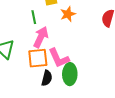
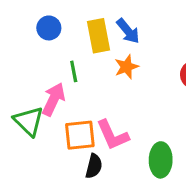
pink arrow: (41, 37) -> (54, 99), moved
green ellipse: (70, 74) -> (161, 160), moved

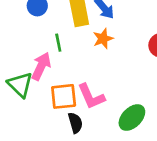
green ellipse: (161, 160) -> (132, 118), turned 44
black semicircle: (94, 166) -> (75, 123), turned -30

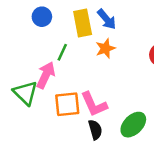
green line: (58, 43) -> (62, 52), turned 36
black semicircle: (75, 123) -> (95, 130), moved

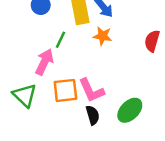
orange star: (105, 48) -> (103, 36), turned 30
green triangle: (25, 93) -> (25, 95), moved

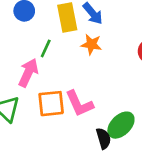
black semicircle: (93, 115) -> (104, 138), moved

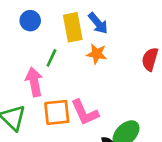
pink arrow: (28, 73) -> (34, 82), turned -36

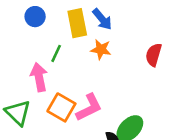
orange square: (57, 112) -> (61, 107), turned 36
pink L-shape: (85, 112) -> (89, 107), turned -92

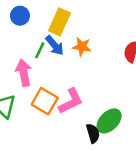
blue arrow: (102, 19) -> (55, 45), moved
yellow rectangle: (77, 23) -> (60, 22), turned 35

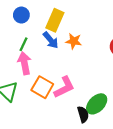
green line: (40, 50) -> (23, 44), moved

